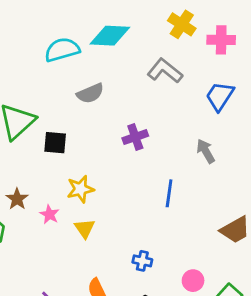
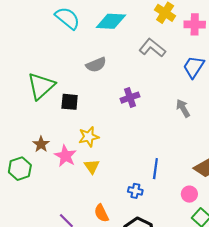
cyan semicircle: (62, 50) -> (67, 18), moved, turned 55
blue line: (169, 193) -> (155, 169), moved
pink star: (49, 214) -> (65, 156), size x1.5
pink circle: (193, 281) -> (189, 194), moved

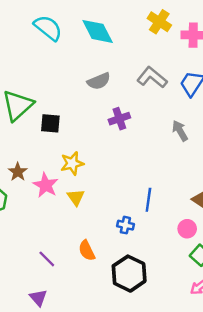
cyan diamond: (111, 21) -> (98, 31), turned 60
gray L-shape: (152, 48) -> (152, 77), moved
gray semicircle: (96, 65) -> (99, 81), moved

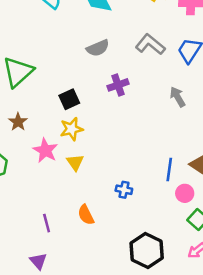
black square: (50, 123) -> (69, 99), moved, turned -30
brown star: (18, 172) -> (18, 122), moved
blue line: (148, 200) -> (169, 170), moved
purple line: (47, 259) -> (47, 223), turned 30
black hexagon: (129, 274) -> (147, 250), moved

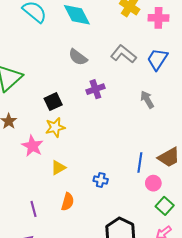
gray semicircle: (98, 48) -> (78, 57), turned 60
yellow triangle: (75, 162) -> (58, 168), moved, turned 35
orange semicircle: (86, 215) -> (68, 202), turned -138

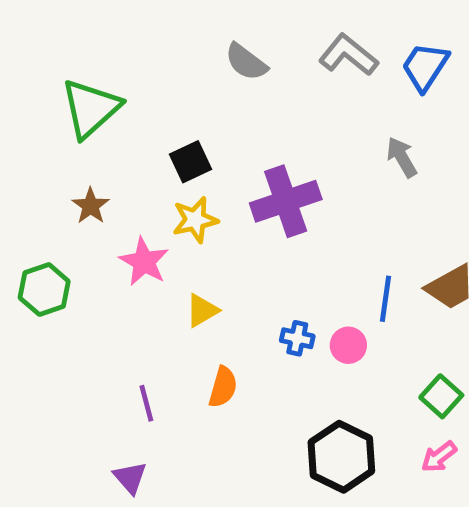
purple cross: (95, 89) -> (286, 201), moved, size x1.6
pink circle: (153, 183) -> (348, 345), moved

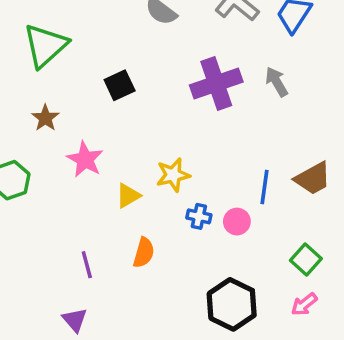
purple cross: (286, 201) -> (216, 84), moved
yellow star: (195, 220) -> (173, 175), moved

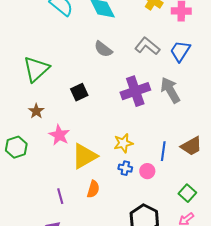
gray arrow: (277, 82) -> (170, 90), size x1.5
yellow star: (173, 175) -> (123, 143), moved
yellow triangle: (128, 196) -> (84, 156), size x1.8

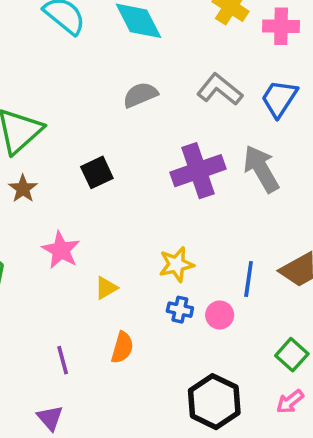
gray semicircle: (103, 49) -> (140, 95), turned 120
brown star: (36, 111) -> (23, 189), moved
yellow triangle: (84, 156) -> (106, 288), size x0.5

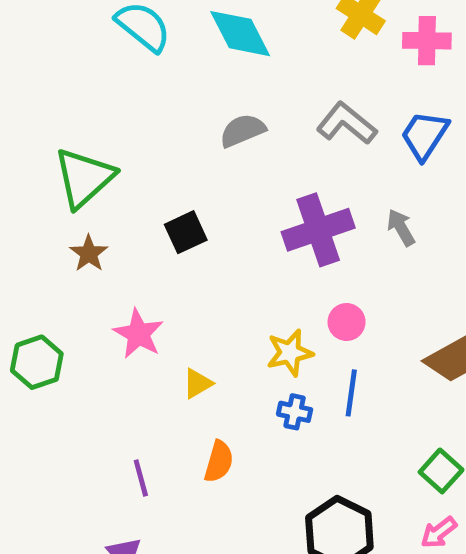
gray arrow: (261, 169) -> (401, 227), size x0.6
blue line: (249, 279) -> (351, 393), moved
pink circle: (220, 315) -> (347, 322), moved

